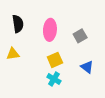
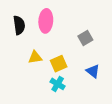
pink ellipse: (50, 30) -> (46, 21), moved
yellow triangle: (13, 54) -> (35, 57), moved

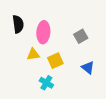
pink ellipse: (46, 21) -> (43, 32), moved
cyan cross: (58, 84) -> (46, 83), moved

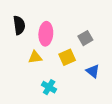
yellow square: (55, 61) -> (67, 57), moved

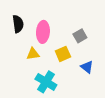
cyan cross: (49, 87) -> (46, 82), size x1.5

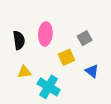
black semicircle: (18, 24) -> (19, 40), moved
yellow triangle: (33, 54) -> (24, 72), moved

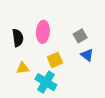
yellow square: (67, 57) -> (55, 60), moved
blue triangle: (92, 71) -> (87, 55), moved

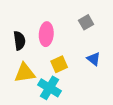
gray square: (80, 36) -> (86, 22), moved
yellow triangle: (23, 68) -> (25, 73), size x1.5

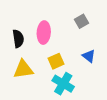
cyan cross: (49, 88) -> (63, 84), moved

